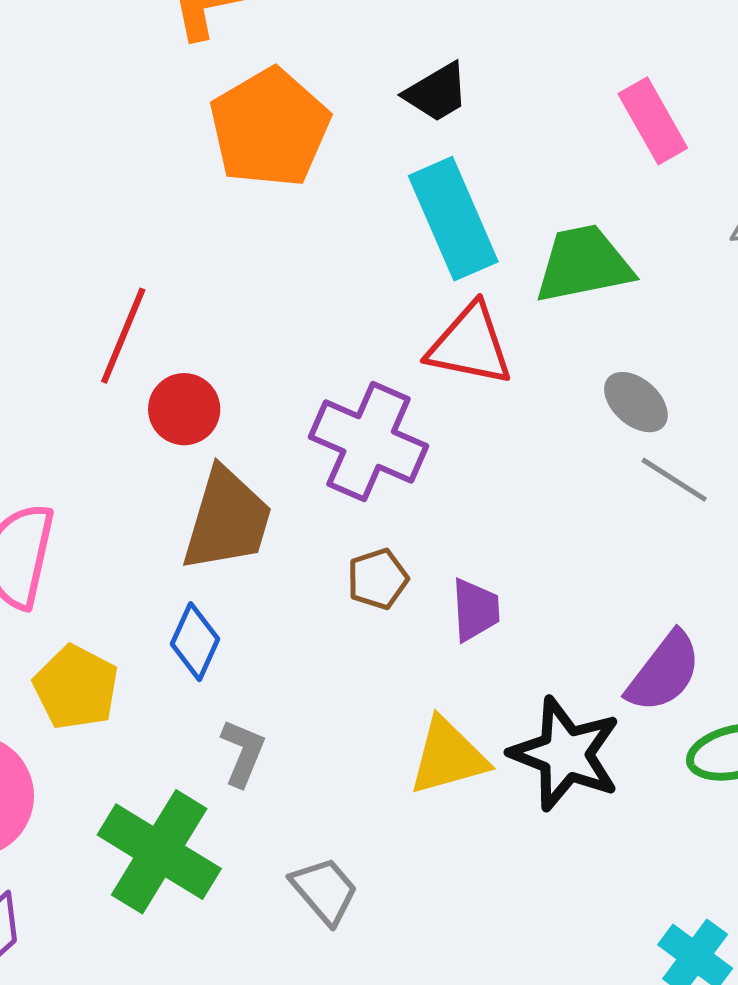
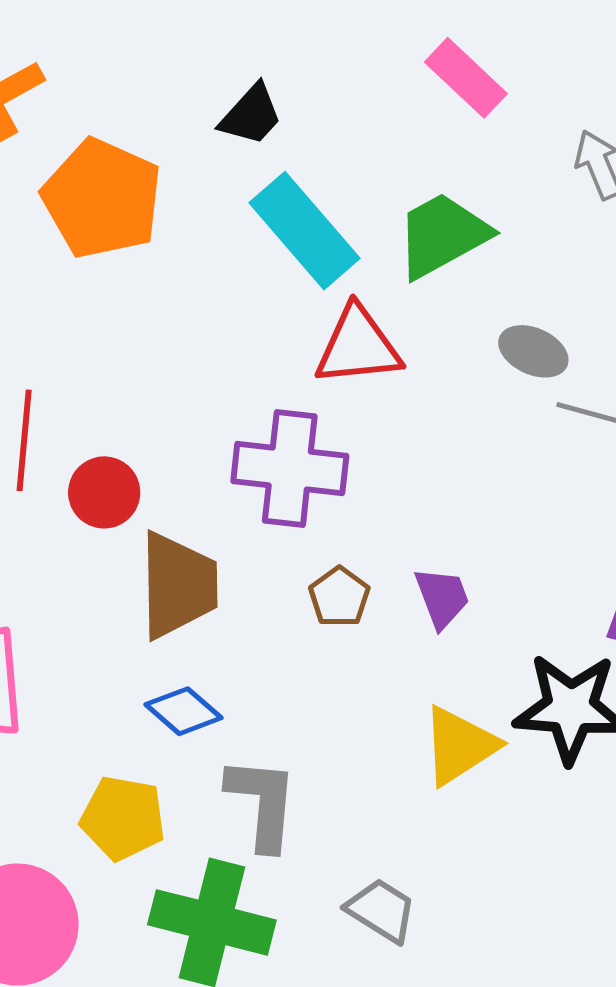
blue diamond: (195, 642) -> (184, 711), turned -56
yellow pentagon: (76, 687) -> (123, 818), moved
gray L-shape: (243, 753) -> (262, 803), size x1.5

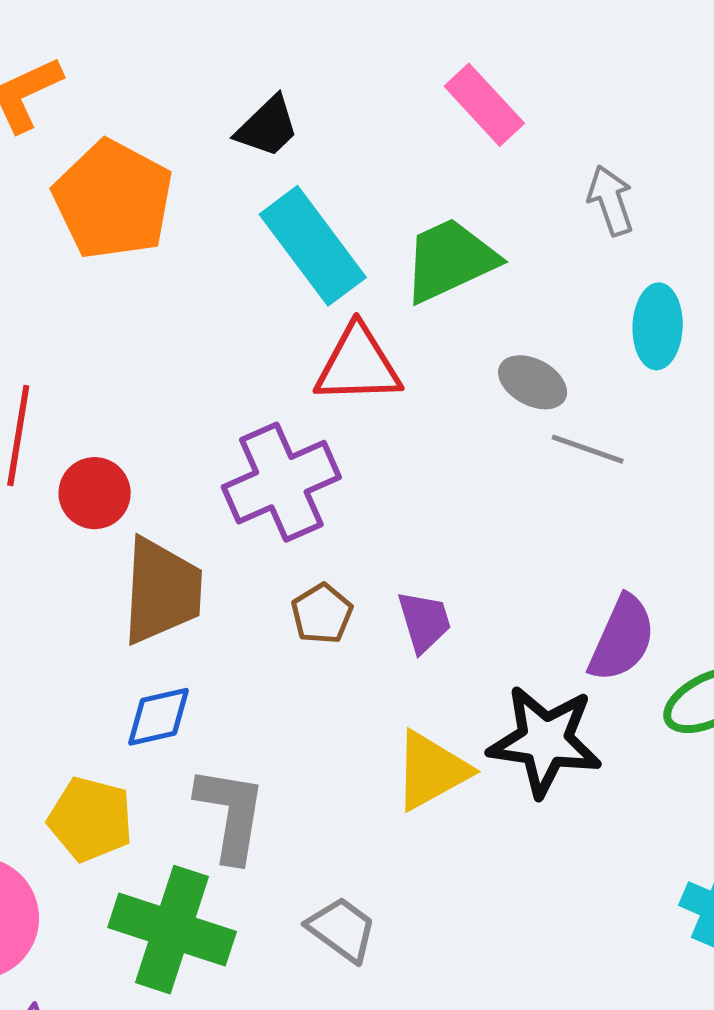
purple cross: (290, 469) -> (281, 482), turned -34
blue diamond: (184, 711) -> (158, 717), turned -58

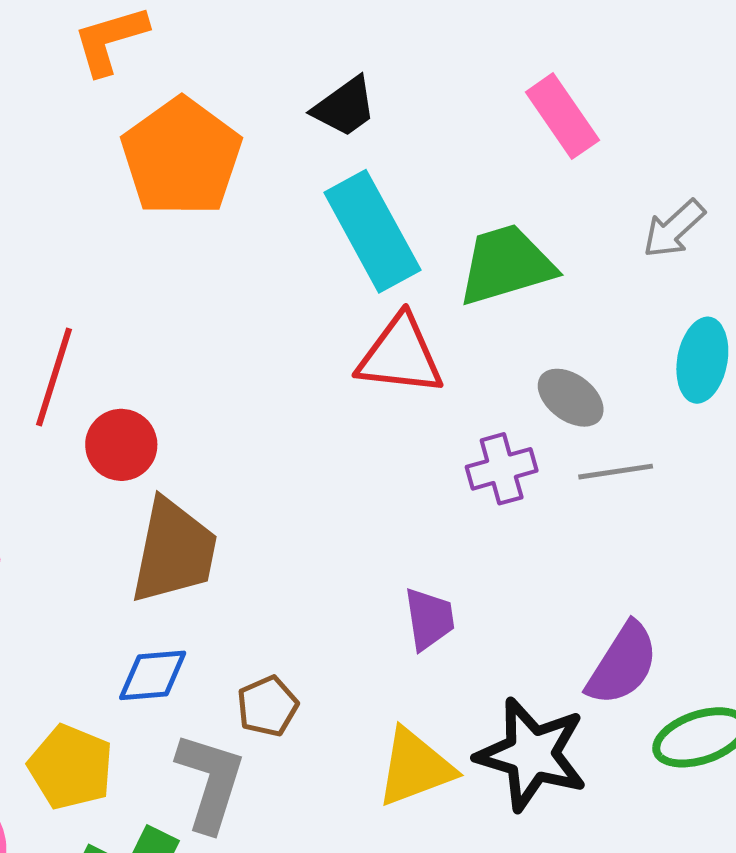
gray arrow: (611, 200) -> (674, 229), turned -122
gray line: (588, 449) -> (616, 472), turned -36
purple cross: (281, 482) -> (502, 469), moved, size x0.6
brown pentagon: (322, 614) -> (267, 706), moved

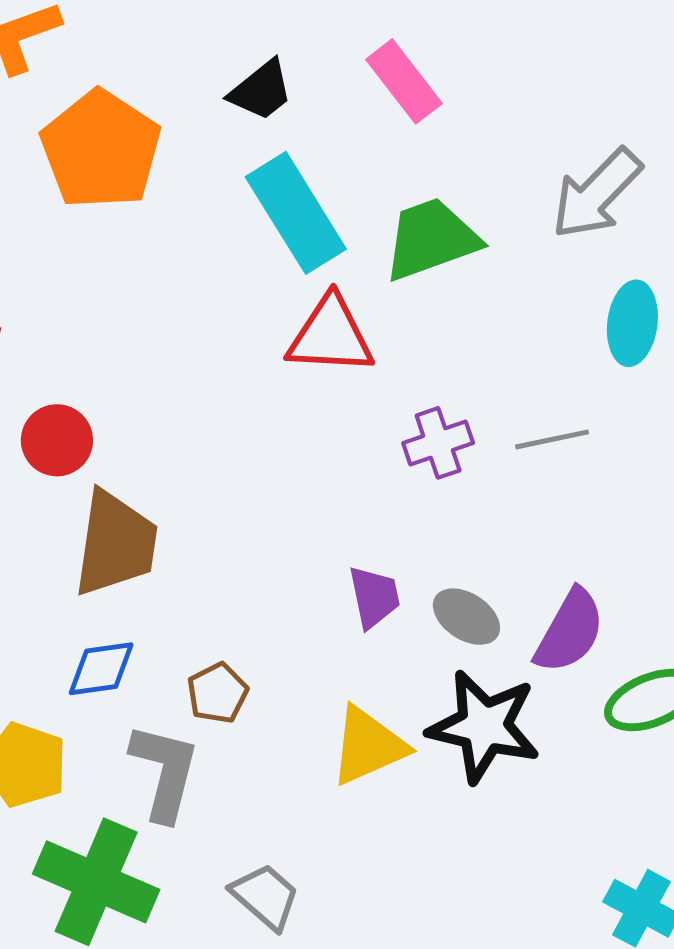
pink rectangle: (562, 116) -> (404, 81), moved
gray arrow: (674, 229) -> (597, 194), size x1.5
gray ellipse: (571, 398) -> (466, 617), moved

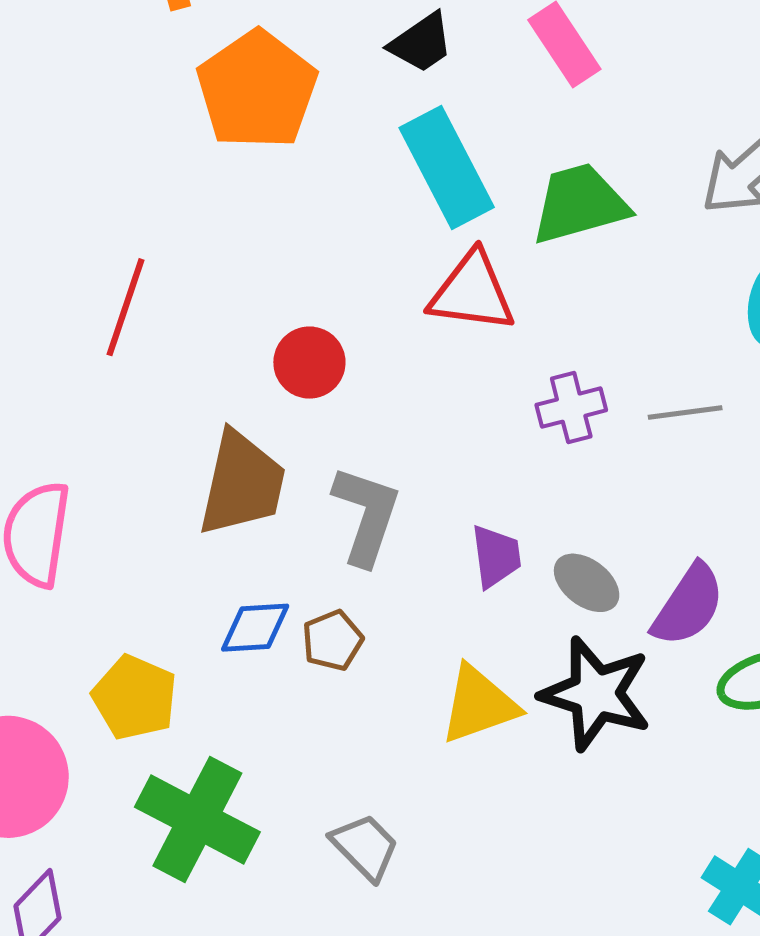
red circle: (57, 440) -> (309, 363), moved
blue diamond: (101, 669) -> (255, 628), moved
gray L-shape: (165, 772) -> (366, 515), moved

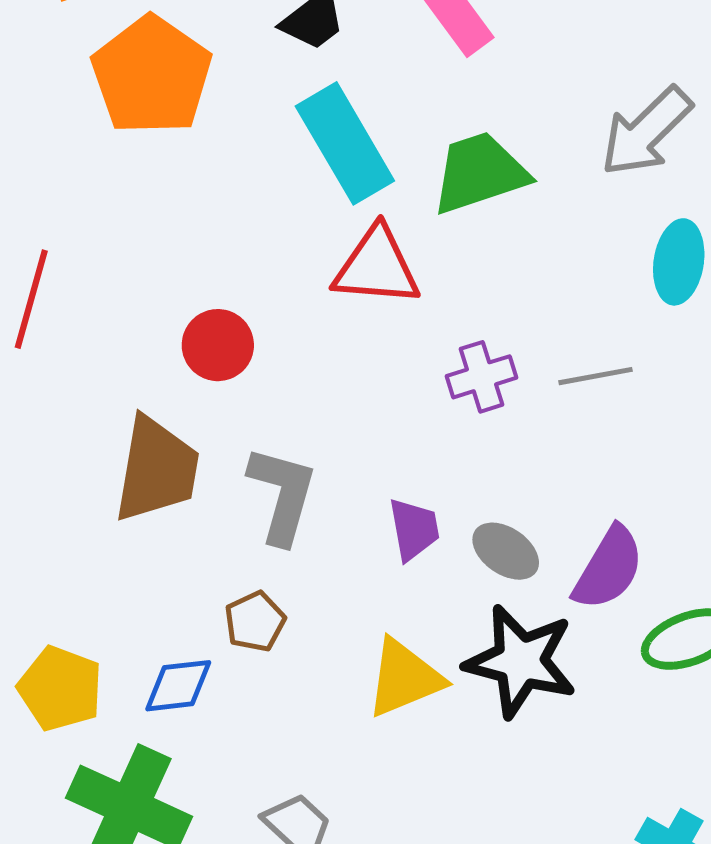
blue diamond: (255, 628) -> (178, 686), moved

